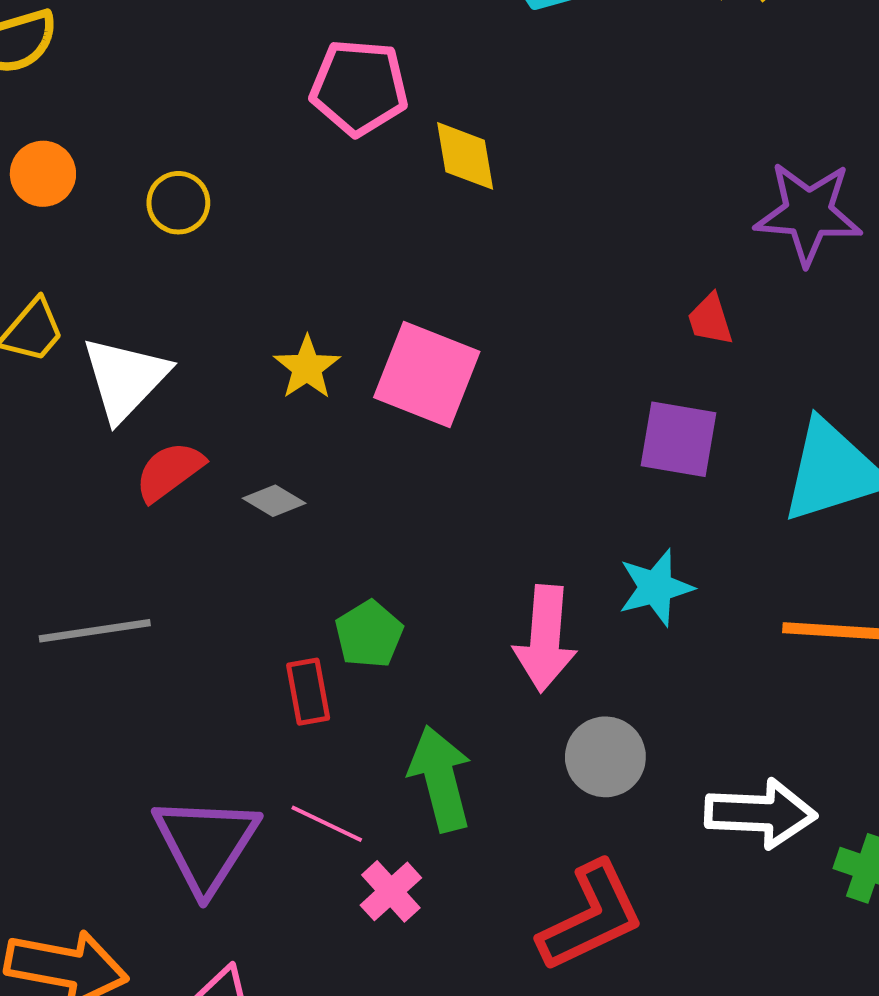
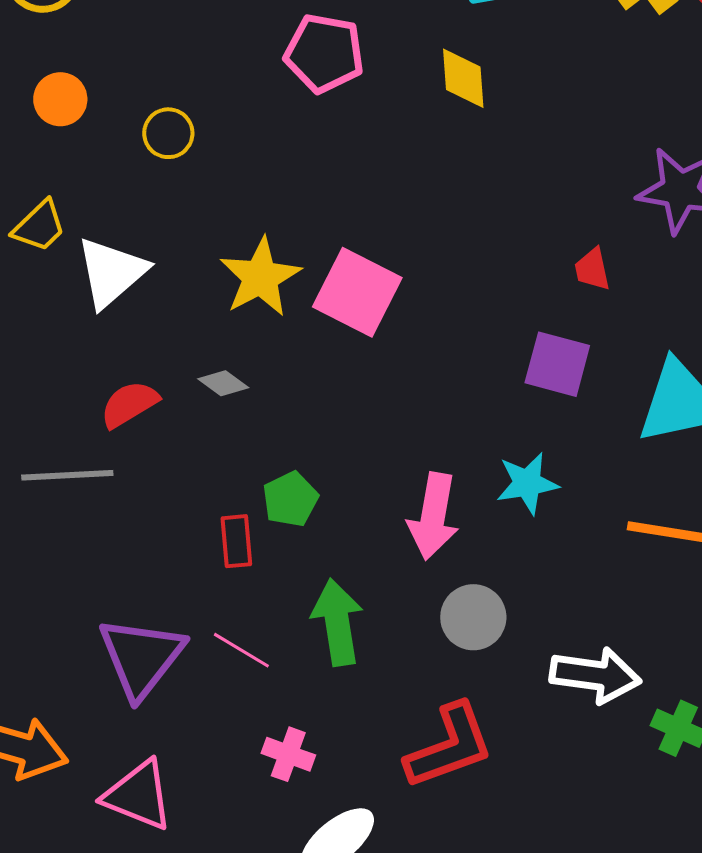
yellow diamond: (465, 156) -> (463, 78), moved
yellow star: (307, 367) -> (260, 277), size x1.5
red semicircle: (169, 471) -> (129, 404), moved
pink cross: (391, 891) -> (288, 754), moved, turned -33

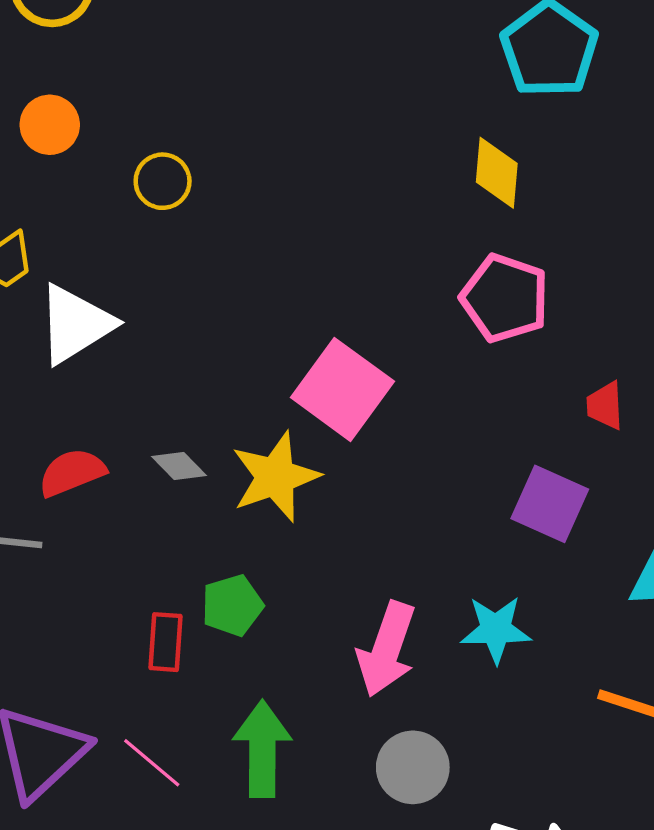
pink pentagon: (324, 53) -> (505, 298), moved
yellow star: (260, 277) -> (275, 477), moved

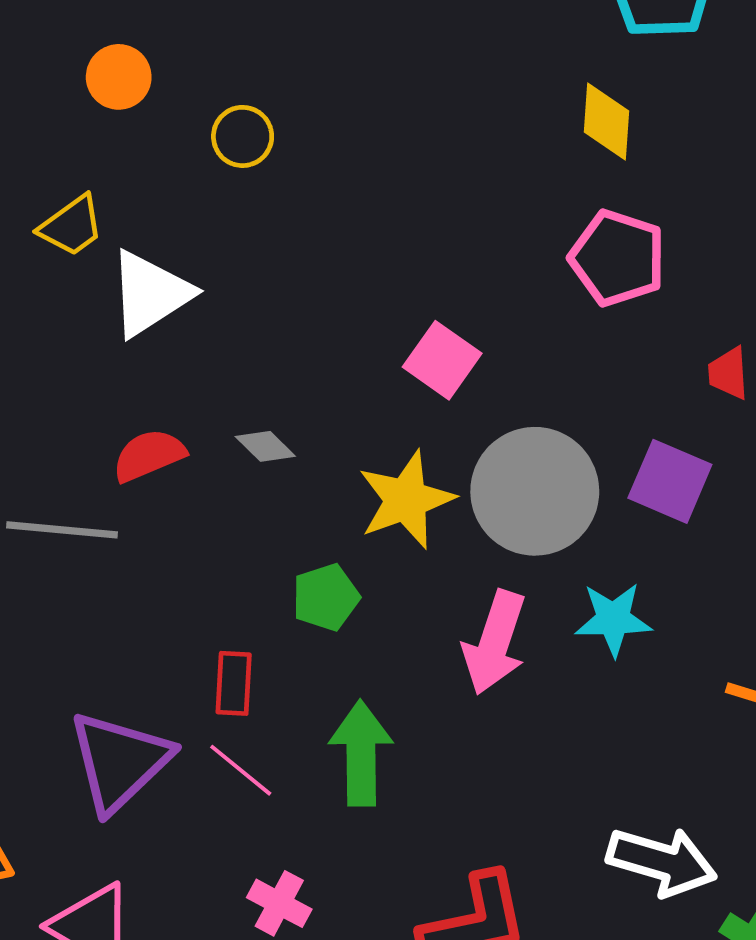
pink square: (342, 389) -> (442, 360), size x0.7
yellow star: (275, 477) -> (406, 500), moved
red rectangle: (165, 642) -> (234, 683), moved
gray circle: (413, 767) -> (535, 491), moved, size x1.6

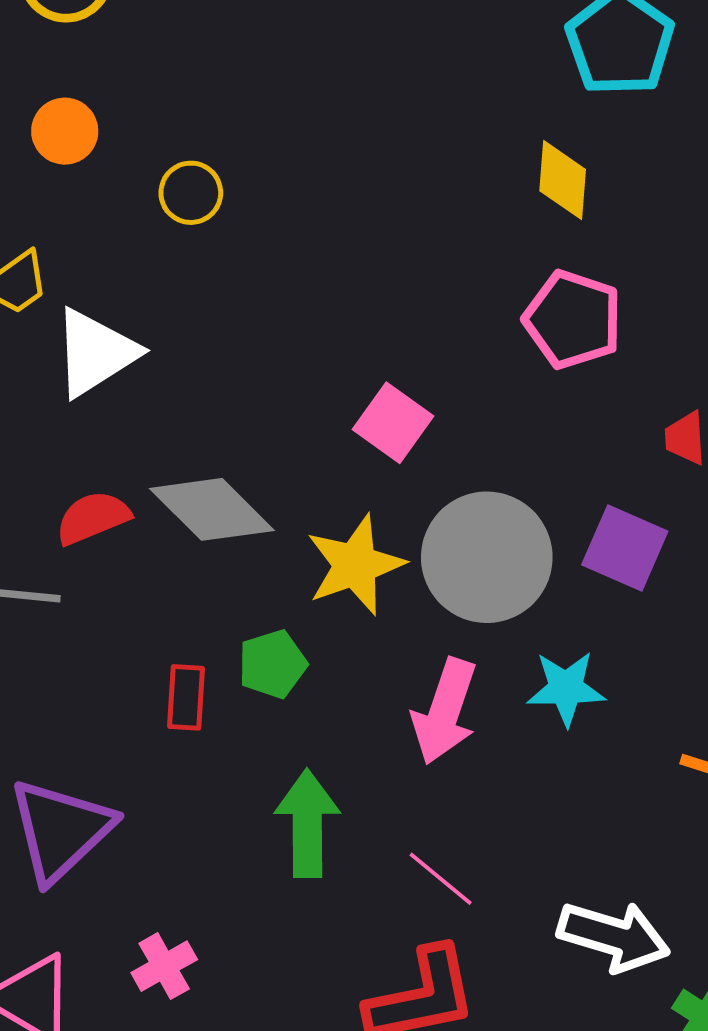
gray diamond: (265, 446) -> (212, 509), size x2.0
red rectangle: (234, 683) -> (186, 697), moved
pink line: (241, 770) -> (441, 879), moved
pink cross: (279, 903) -> (164, 966), moved, turned 32

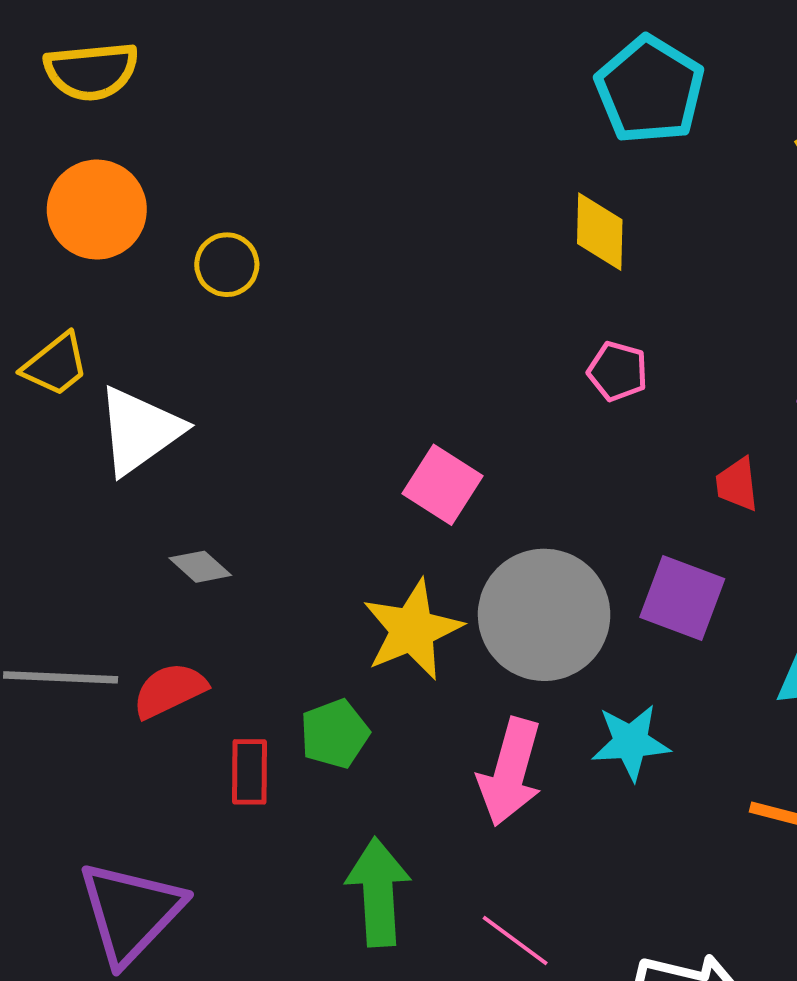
orange circle: (65, 131) -> (97, 210), size x1.5
pink pentagon: (573, 320) -> (618, 371), size x0.6
gray diamond: (212, 509) -> (200, 567), moved, size x0.5
red semicircle: (93, 518) -> (170, 690), moved

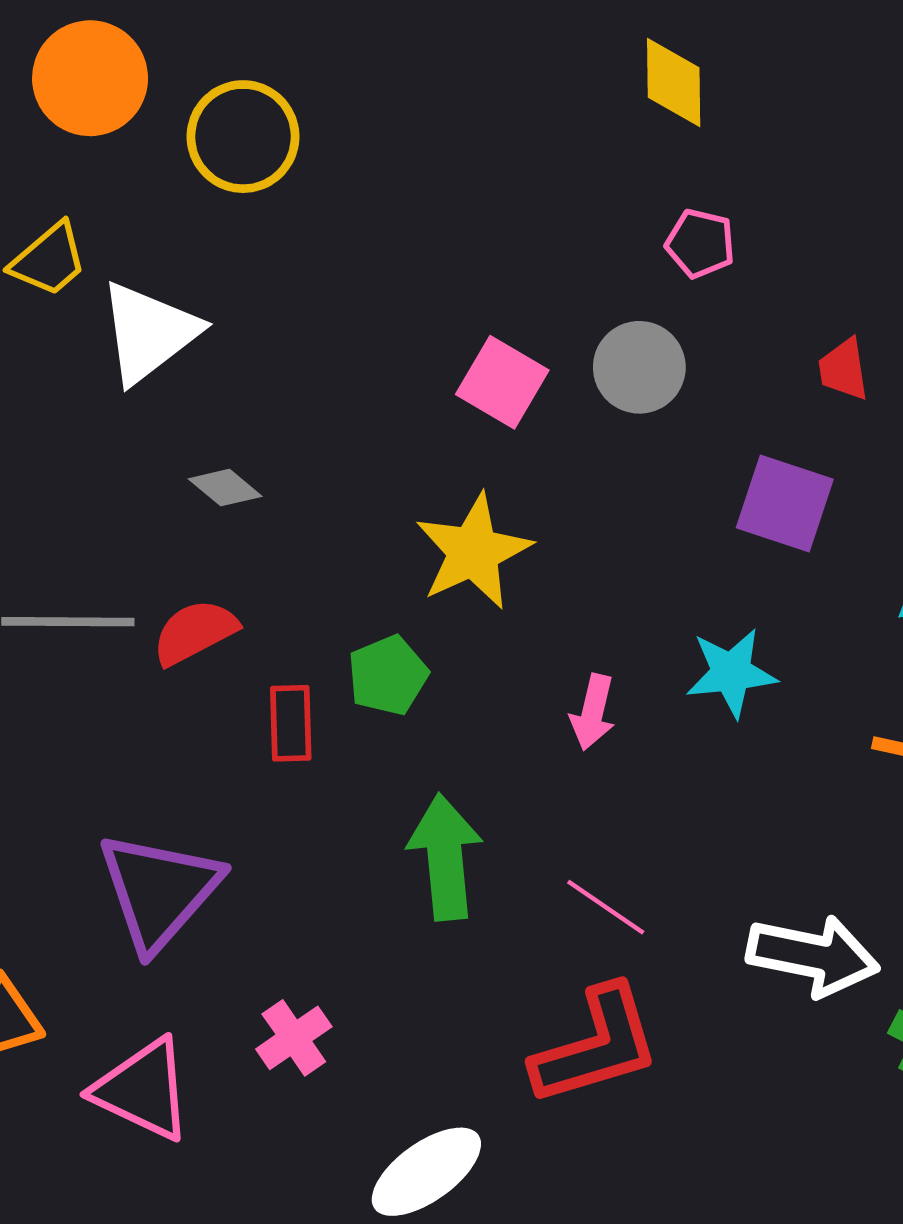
yellow circle: (227, 265) -> (243, 137), size x1.5
gray circle: (544, 615) -> (639, 367), moved, size x0.6
pink arrow: (510, 772) -> (593, 712), size x0.6

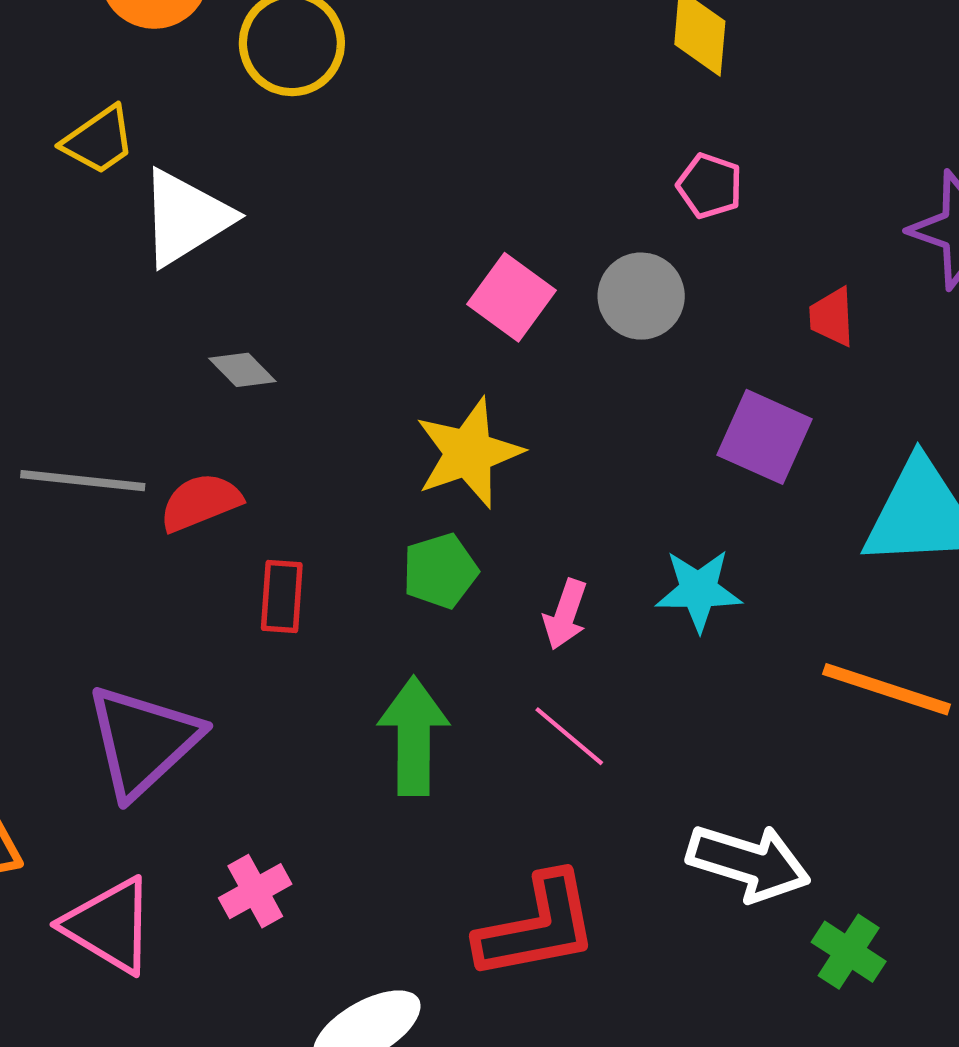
green pentagon: (388, 675) -> (440, 571), moved
pink line: (606, 907) -> (569, 736), moved

